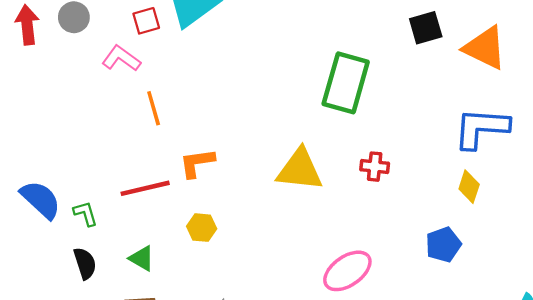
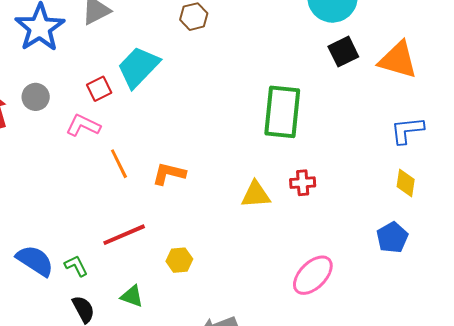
blue L-shape: (481, 128) -> (407, 130), size x0.7
orange L-shape: (197, 163) -> (169, 174), moved, turned 32
red cross: (375, 167) -> (303, 183), moved
yellow triangle: (300, 170) -> (256, 195), size x0.7

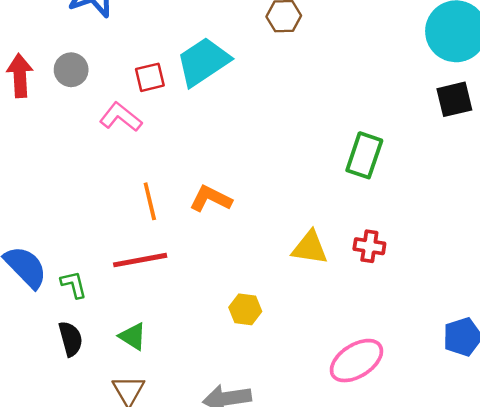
green rectangle: (282, 112) -> (364, 155), size x0.7
orange line: (119, 164) -> (150, 201), moved
yellow hexagon: (179, 260) -> (245, 309), moved

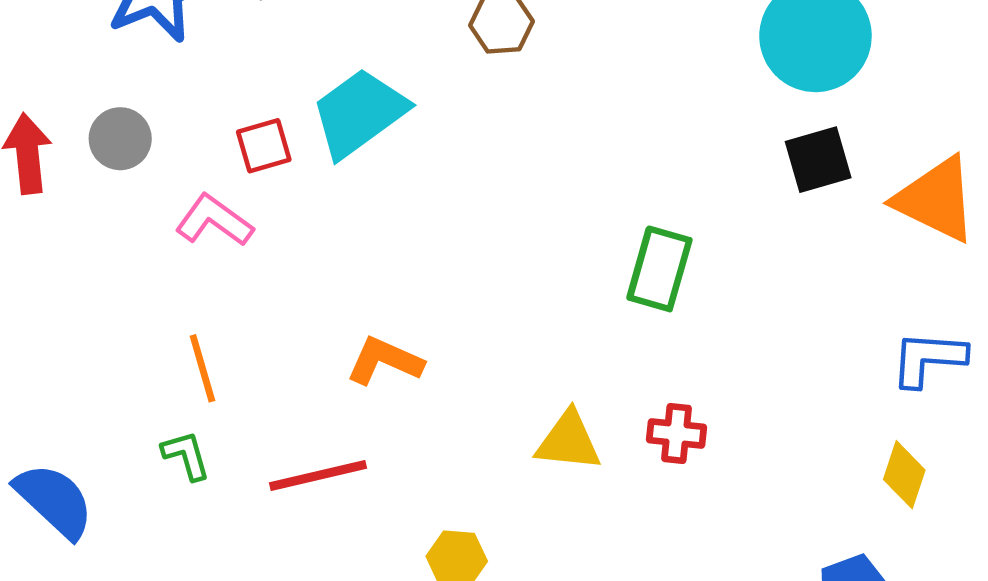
orange line: (150, 201) -> (202, 368), moved
red line: (140, 260) -> (318, 475), moved
green L-shape: (74, 284) -> (186, 455), moved

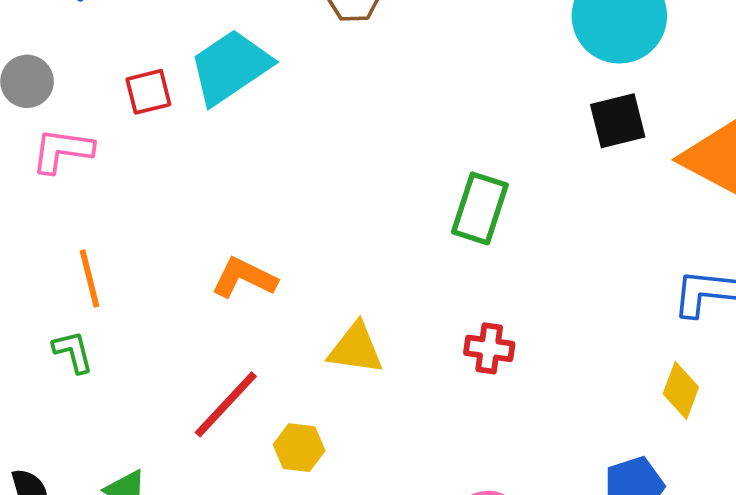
pink L-shape: (214, 220) -> (62, 151), moved, turned -30
yellow triangle: (568, 441) -> (356, 349), moved
red line: (318, 475) -> (226, 404), moved, turned -36

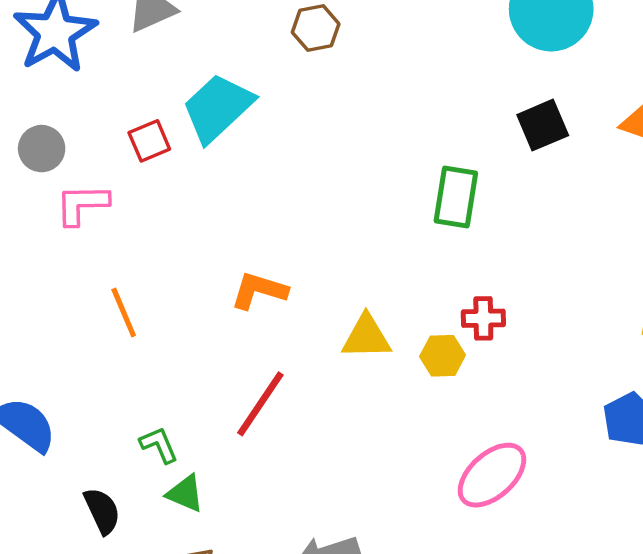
black square: (618, 121) -> (543, 125), moved
green L-shape: (73, 352) -> (159, 445), moved
yellow hexagon: (299, 448) -> (443, 356), moved

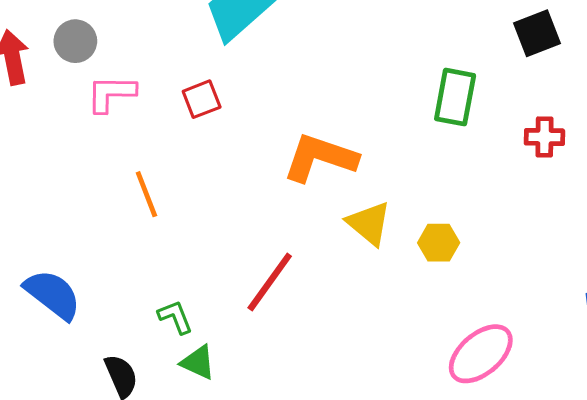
red square: (149, 141) -> (202, 99), moved
orange L-shape: (259, 290) -> (320, 158), moved, size x1.4
red cross: (483, 318) -> (544, 137), moved
yellow triangle: (366, 337) -> (369, 223), turned 39

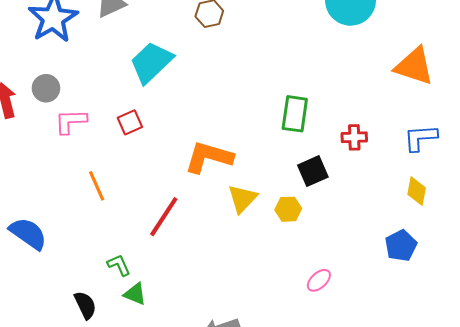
black square: (537, 33) -> (313, 171), moved
yellow triangle: (369, 223) -> (242, 199), turned 36
red line: (270, 282) -> (164, 217), moved
blue semicircle: (53, 294) -> (28, 234), moved
pink ellipse: (481, 354) -> (319, 280), size x0.6

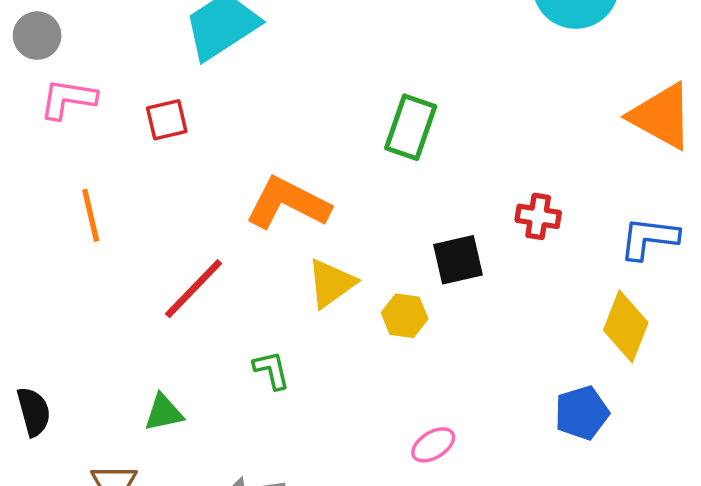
green rectangle: (295, 114) -> (411, 127), moved
yellow diamond: (417, 191) -> (626, 326), size x1.4
green L-shape: (119, 265) -> (271, 370), moved
green triangle: (135, 294) -> (164, 413), moved, turned -45

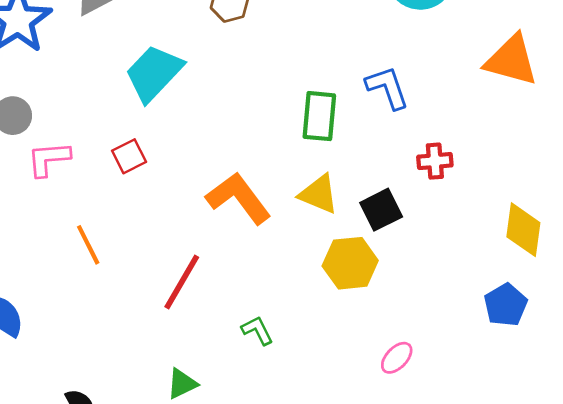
orange L-shape: (288, 203) -> (239, 198), turned 40
blue L-shape: (649, 238) -> (387, 88), moved, turned 78
yellow triangle: (331, 283) -> (319, 194), moved, turned -48
yellow hexagon: (405, 316) -> (350, 263), size x1.5

